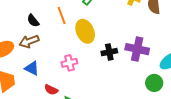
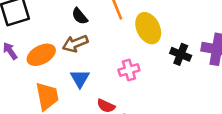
black cross: (109, 52) -> (181, 54), turned 35
blue triangle: (32, 68) -> (80, 79), turned 35

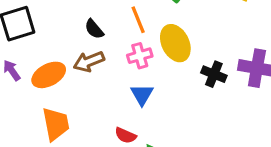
pink cross: (129, 70) -> (140, 56), moved
blue triangle: (80, 79) -> (142, 95), moved

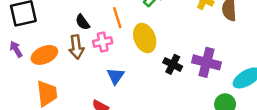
pink cross: (140, 56) -> (103, 42), moved
brown arrow: (89, 62) -> (76, 47), turned -80

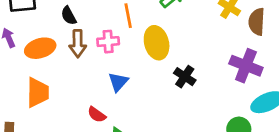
black semicircle: (83, 22) -> (69, 16), moved
purple cross: (206, 62) -> (246, 66), moved

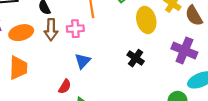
brown semicircle: (257, 22) -> (194, 16), turned -35
yellow ellipse: (157, 43) -> (146, 20), moved
red semicircle: (97, 115) -> (65, 87), turned -96

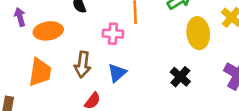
brown arrow: (51, 30) -> (83, 65), moved

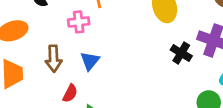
black cross: (180, 77) -> (181, 53), moved

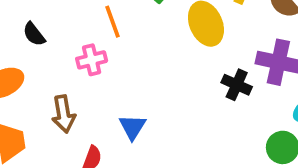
blue triangle: (90, 61) -> (132, 127), moved

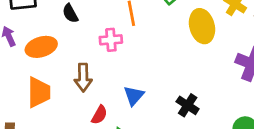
black cross: (237, 85) -> (188, 105), moved

